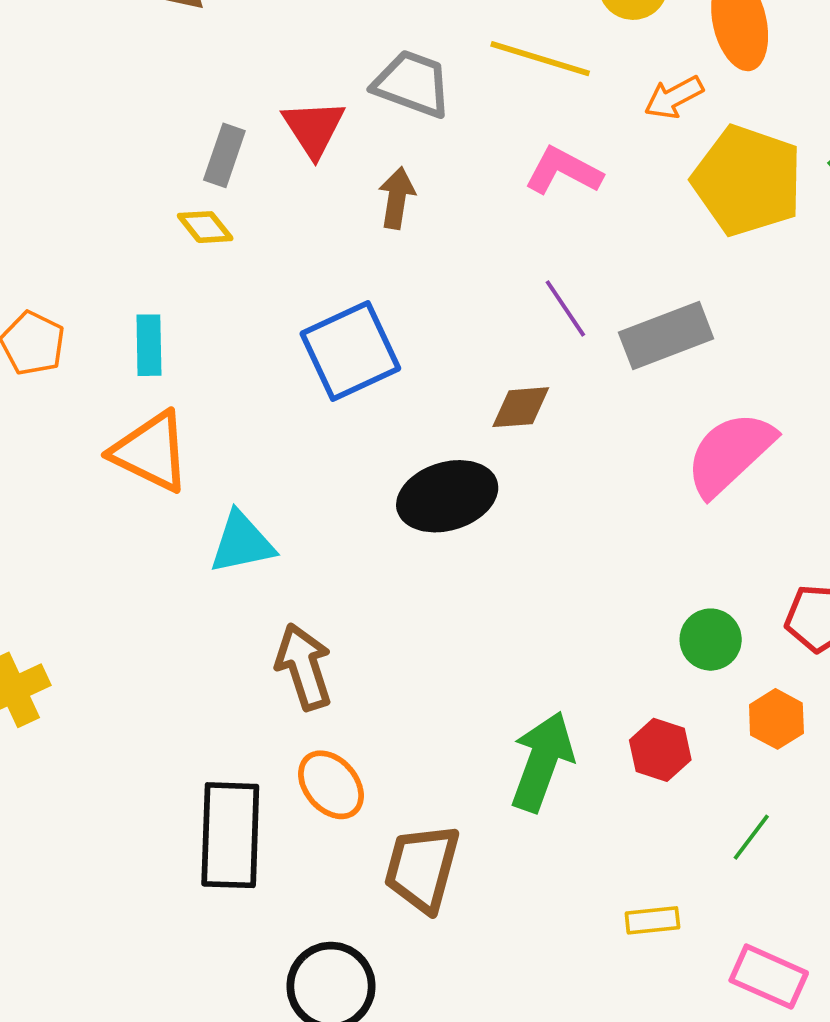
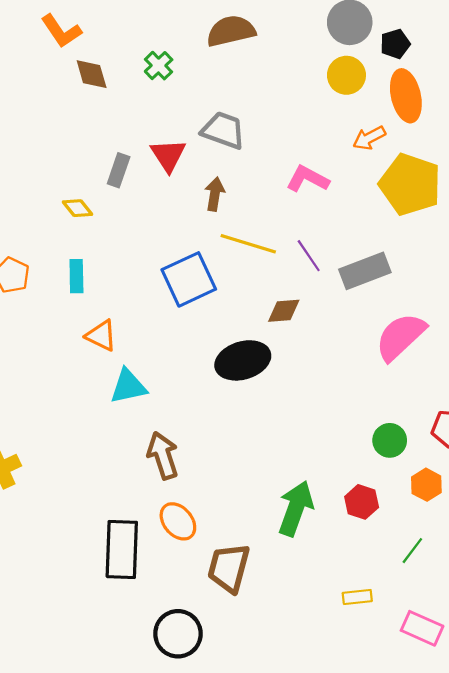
yellow line: (540, 59) -> (248, 244), moved
yellow diamond: (205, 227) -> (77, 208), moved
orange triangle: (151, 452) -> (101, 336), moved, size x0.7

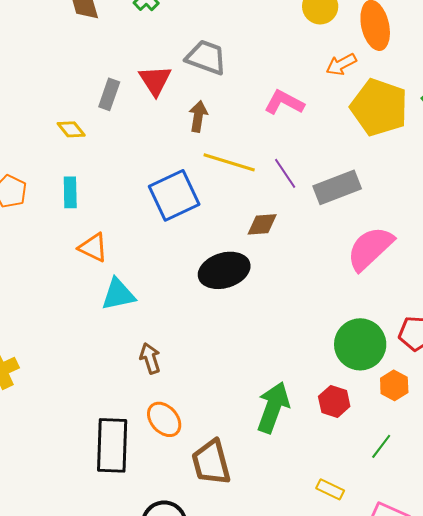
green circle: (390, 440) -> (360, 344), size x1.6
brown arrow: (163, 455) -> (150, 358), size x0.7
brown trapezoid: (229, 568) -> (211, 462), turned -30
yellow rectangle: (357, 597) -> (330, 489), turned 32

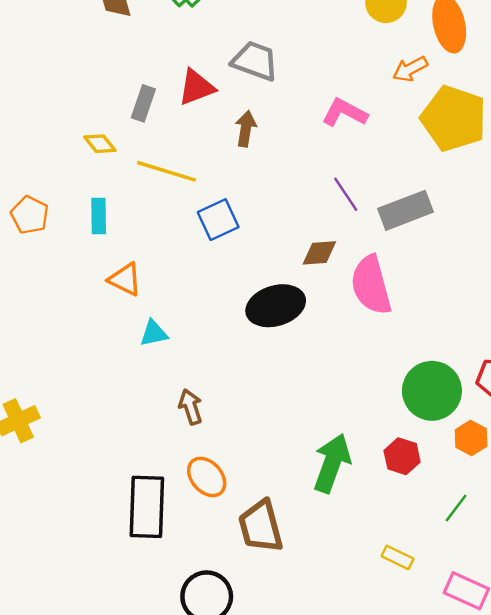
red triangle: (155, 80) -> (196, 87), turned 42
yellow line: (229, 162) -> (166, 171), moved
blue square: (174, 195) -> (218, 220), size x0.7
pink semicircle: (370, 248) -> (371, 285), moved, turned -62
cyan triangle: (118, 294) -> (154, 333), size x0.7

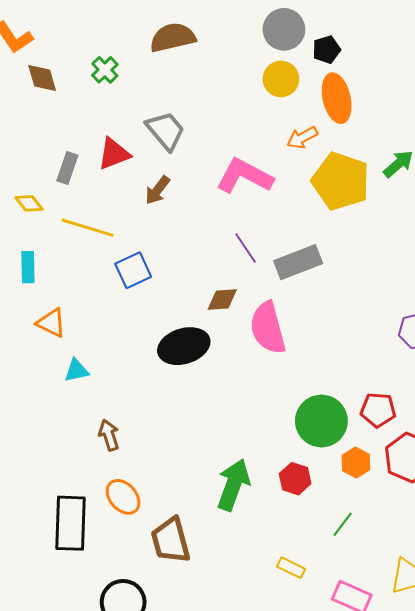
gray trapezoid: (255, 61) -> (166, 131), turned 30
pink L-shape: (345, 113) -> (244, 176), size x1.4
brown arrow: (246, 129) -> (157, 190), turned -152

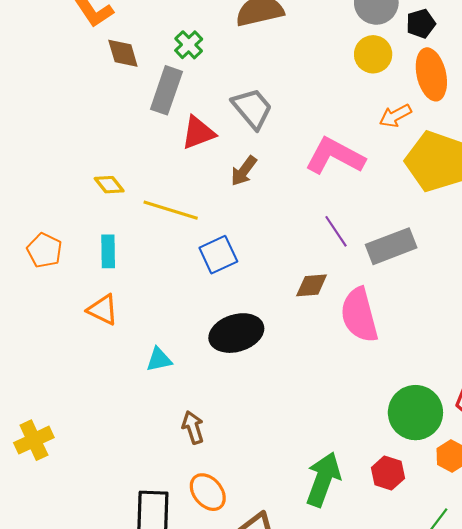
gray rectangle: (67, 168) -> (166, 90), moved, size x1.4
orange triangle: (51, 323) -> (103, 310), moved
black ellipse: (184, 346) -> (236, 333), moved

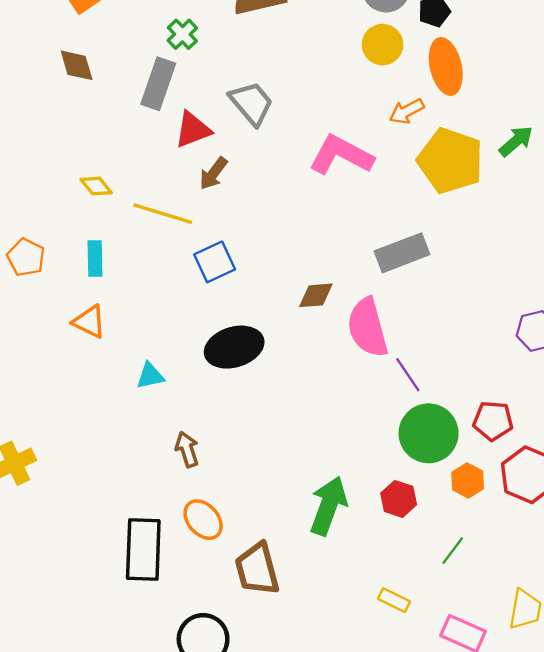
brown diamond: (123, 53) -> (77, 65), moved
brown arrow: (244, 171) -> (213, 173), moved
purple line: (336, 231) -> (408, 375), moved

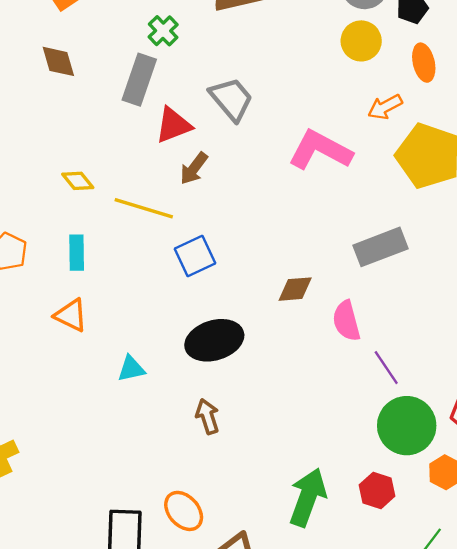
orange ellipse: (446, 66) -> (424, 63), size x0.7
pink semicircle: (368, 328) -> (346, 321), size x0.7
brown arrow: (187, 449) -> (208, 417), moved

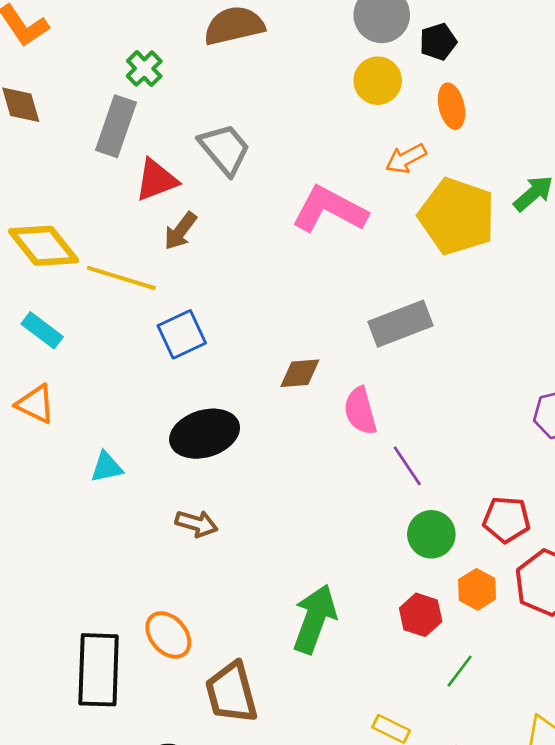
yellow diamond: (78, 181) -> (44, 246), size x1.8
cyan rectangle: (77, 253) -> (42, 330), turned -52
brown arrow: (208, 417) -> (197, 524), turned 124
green circle: (407, 426) -> (431, 534), size x0.7
red hexagon: (377, 490) -> (421, 615), moved

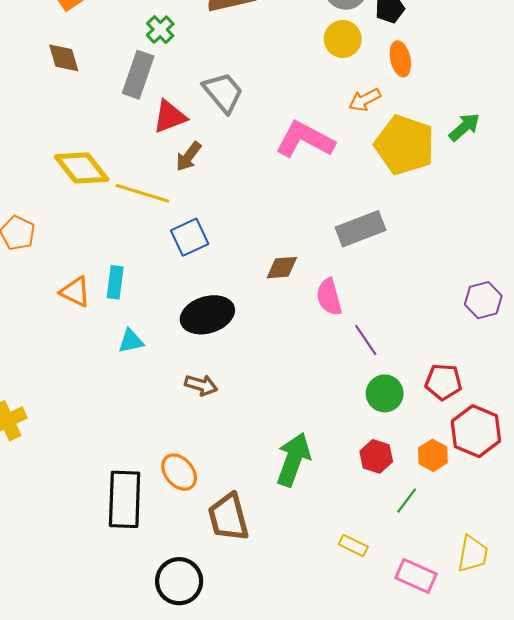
cyan rectangle: (42, 330) -> (115, 282), moved, turned 60
orange hexagon: (477, 589) -> (433, 455), moved

